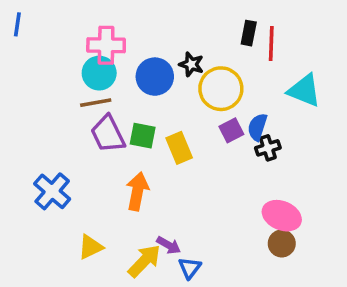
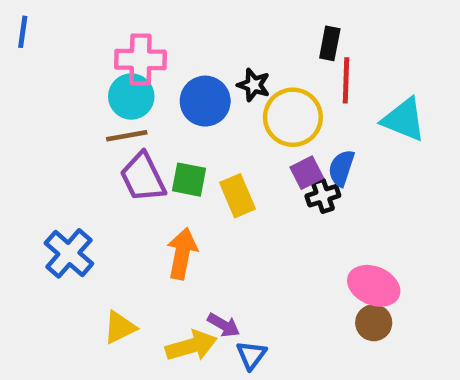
red line: (271, 43) -> (346, 80), moved
black cross: (268, 148) -> (323, 196), moved
yellow arrow: (144, 261) -> (191, 346), turned 30

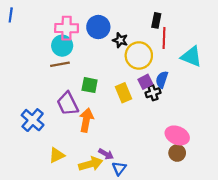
blue circle: (205, 101) -> (98, 27), moved
purple trapezoid: (143, 177) -> (68, 104), moved
yellow rectangle: (237, 196) -> (124, 93), moved

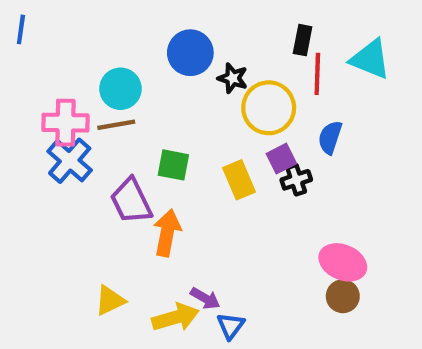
pink cross: (67, 28) -> (65, 123), moved
cyan triangle: (191, 57) -> (370, 59), moved
blue semicircle: (162, 80) -> (330, 137), moved
blue cross: (33, 120) -> (70, 161), moved

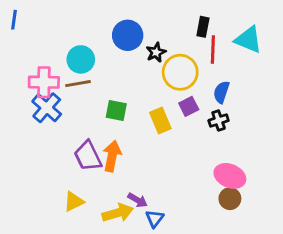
black star: (233, 78) -> (156, 52), turned 30
black cross: (296, 180) -> (219, 121), moved
purple trapezoid: (131, 201) -> (88, 156), moved

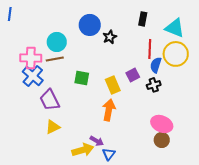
red line: (213, 50) -> (150, 49), moved
yellow circle: (180, 72) -> (176, 54), moved
purple trapezoid: (88, 156) -> (50, 100), moved
orange arrow: (112, 156) -> (109, 110), moved
yellow triangle: (74, 201) -> (53, 127), moved

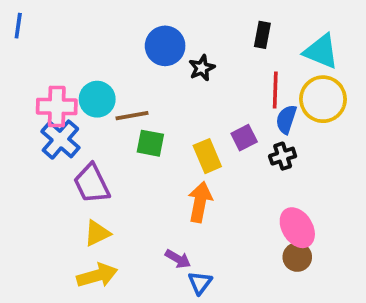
cyan circle: (57, 42) -> (97, 99), moved
brown line: (55, 59) -> (132, 116), moved
pink ellipse: (162, 124) -> (297, 228), turned 35
yellow arrow: (83, 150) -> (97, 275), moved

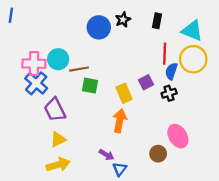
black star: (202, 68) -> (123, 20), moved
brown circle: (297, 257) -> (158, 154), moved

